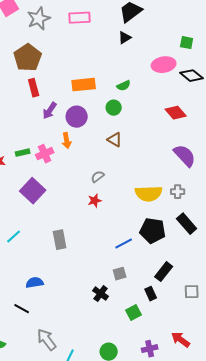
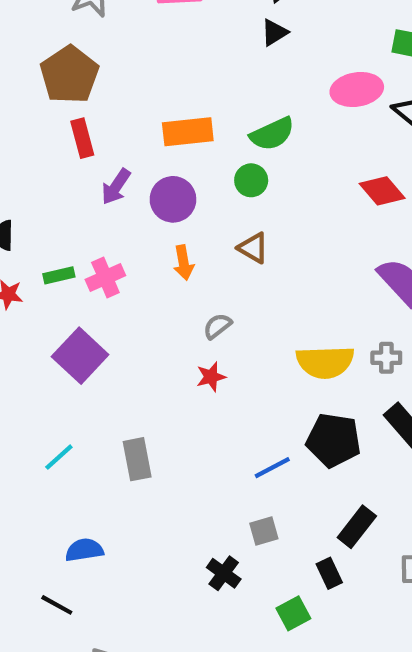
green semicircle: (124, 86) -> (272, 134), size x1.5
orange arrow: (67, 141) -> (184, 263), moved
cyan line: (14, 237) -> (59, 457), moved

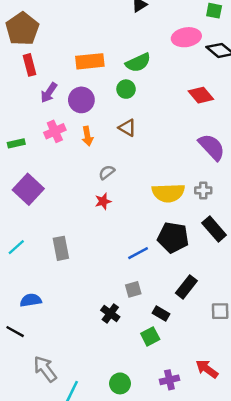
pink cross: (105, 277) -> (55, 131), moved
black rectangle: (329, 573) -> (161, 313), moved, turned -35

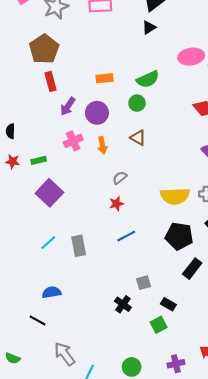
orange rectangle: (90, 61) -> (105, 78), size x0.7
green rectangle: (16, 143) -> (39, 160), moved
cyan line: (16, 247) -> (48, 243), moved
blue line: (138, 253) -> (126, 236), moved
black rectangle: (186, 287) -> (192, 269), moved

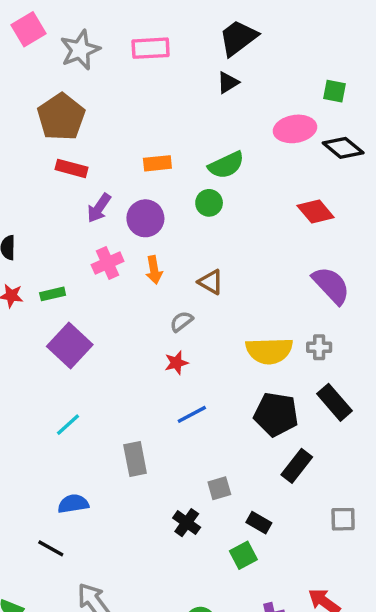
red rectangle: (50, 81) -> (71, 168), turned -60
brown triangle: (138, 138) -> (211, 282), moved
gray rectangle: (79, 246) -> (135, 459), moved

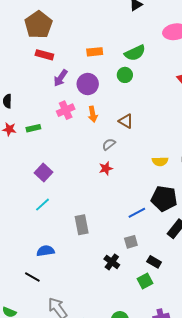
purple square: (70, 346) -> (43, 172), moved, size x0.7
yellow semicircle: (269, 351) -> (160, 161), size x0.6
blue line: (192, 414) -> (137, 213), moved

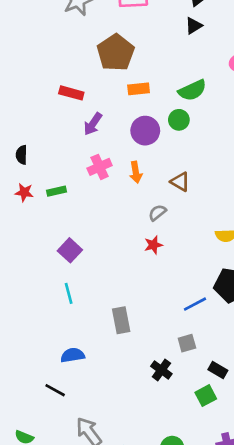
brown pentagon: (38, 25) -> (116, 53), moved
purple circle: (88, 84) -> (145, 131), moved
cyan line: (42, 205) -> (69, 293), turned -63

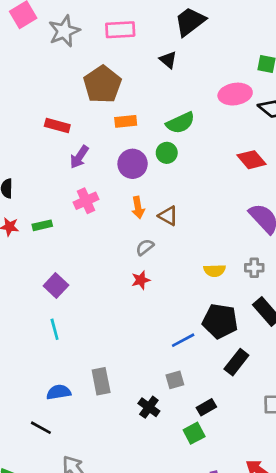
black triangle: (194, 26) -> (168, 60), moved, turned -48
orange arrow: (136, 172) -> (138, 208), moved
gray rectangle: (121, 320) -> (101, 381), moved
black rectangle: (218, 370) -> (206, 407), turned -60

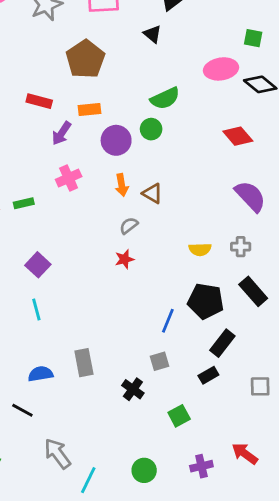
orange rectangle: (126, 121) -> (90, 110), moved
blue line: (183, 340) -> (168, 321), turned -40
black rectangle: (206, 407) -> (208, 375), moved

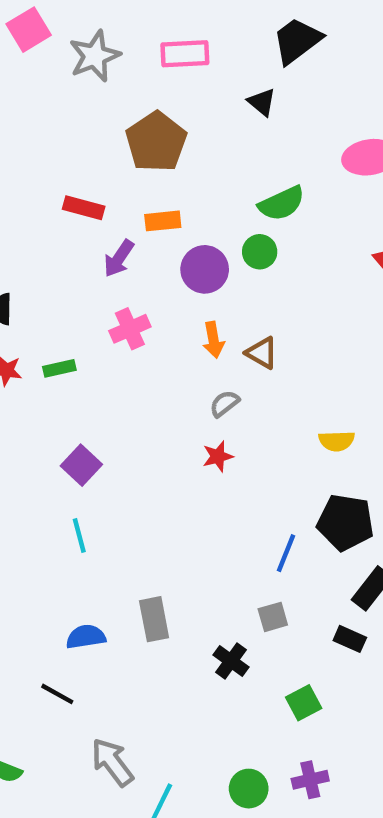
black rectangle: (208, 375) -> (350, 639), turned 54
purple cross: (201, 466) -> (310, 780), moved

